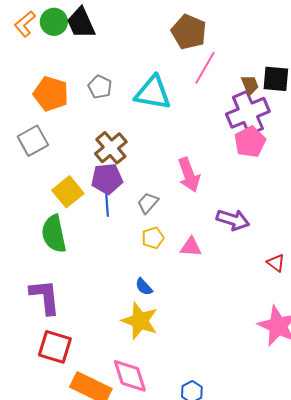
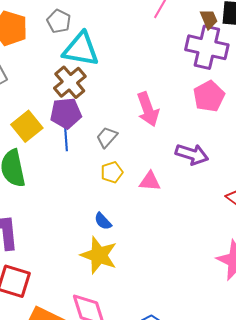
cyan triangle: (153, 93) -> (81, 49), moved
purple cross: (248, 113) -> (207, 47), turned 36
pink pentagon: (250, 142) -> (209, 96), moved

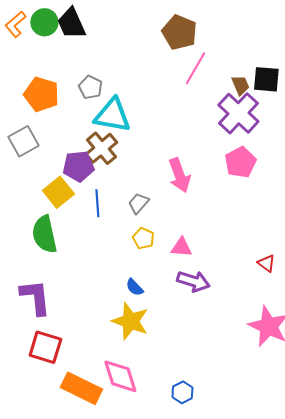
purple cross: (207, 47) -> (238, 113), turned 30
purple pentagon: (66, 113) -> (78, 166), moved
purple arrow: (192, 154) -> (193, 281), moved
yellow pentagon: (112, 172) -> (143, 238), turned -30

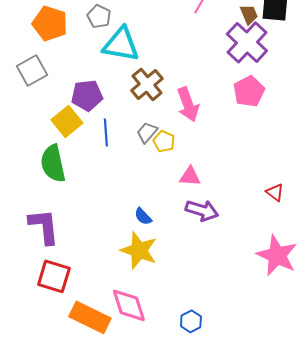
brown cross: (101, 148) -> (147, 84), moved
yellow pentagon: (143, 238) -> (164, 141), moved

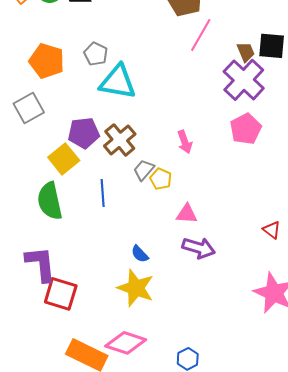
brown cross: (147, 84) -> (120, 140), moved
pink arrow: (188, 104) -> (185, 142), size x0.7
blue line: (106, 132) -> (103, 193), moved
red square: (54, 276) -> (61, 294), moved
pink diamond: (129, 305) -> (126, 343), turned -54

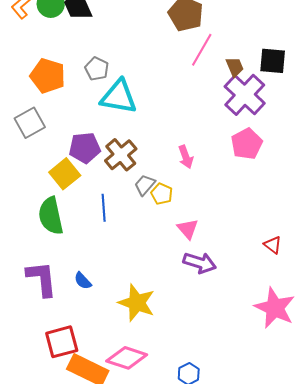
brown trapezoid: (246, 52) -> (235, 67), moved
pink triangle: (187, 214) -> (188, 229), turned 45
blue semicircle: (140, 254) -> (83, 281), moved
red square: (61, 294) -> (62, 342), moved, turned -32

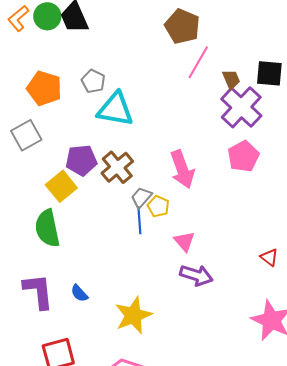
pink arrow: (186, 157) -> (182, 169), size x1.6
blue line: (104, 208) -> (139, 220), moved
yellow star: (137, 303) -> (133, 315), turned 30

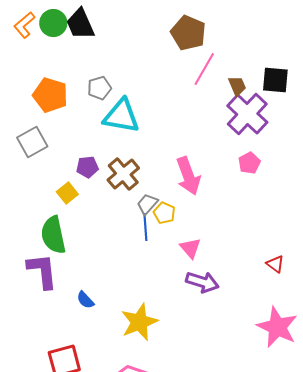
gray pentagon: (93, 81) -> (99, 88), turned 30
pink pentagon: (243, 156) -> (249, 163), size x0.7
purple pentagon: (81, 160) -> (87, 167), size x0.7
yellow square: (61, 186) -> (67, 193), size x0.7
purple L-shape: (38, 291) -> (42, 271), moved

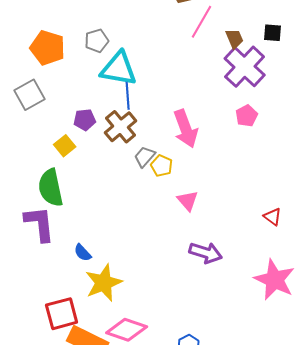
black square: (275, 80) -> (273, 33), size x0.7
blue line: (145, 227) -> (128, 96), moved
purple arrow: (202, 282) -> (206, 253), moved
yellow star: (139, 322) -> (104, 283), moved

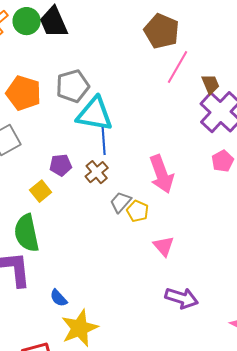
gray pentagon: (97, 41) -> (73, 86), size x1.4
brown cross: (121, 127) -> (97, 172), size x0.7

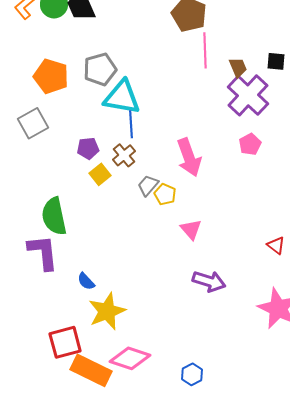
pink line: (178, 67) -> (205, 50), turned -32
yellow square: (41, 191) -> (100, 174), moved

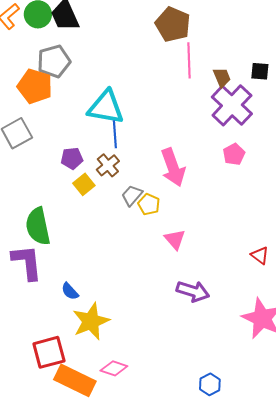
gray pentagon: (100, 69) -> (54, 61), moved
pink diamond: (130, 358) -> (114, 368), size x0.7
blue hexagon: (192, 374) -> (210, 384), moved

